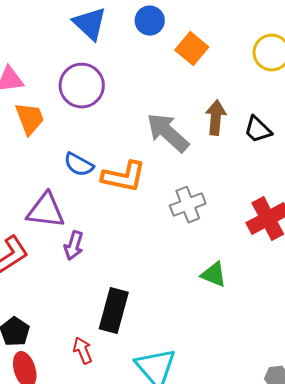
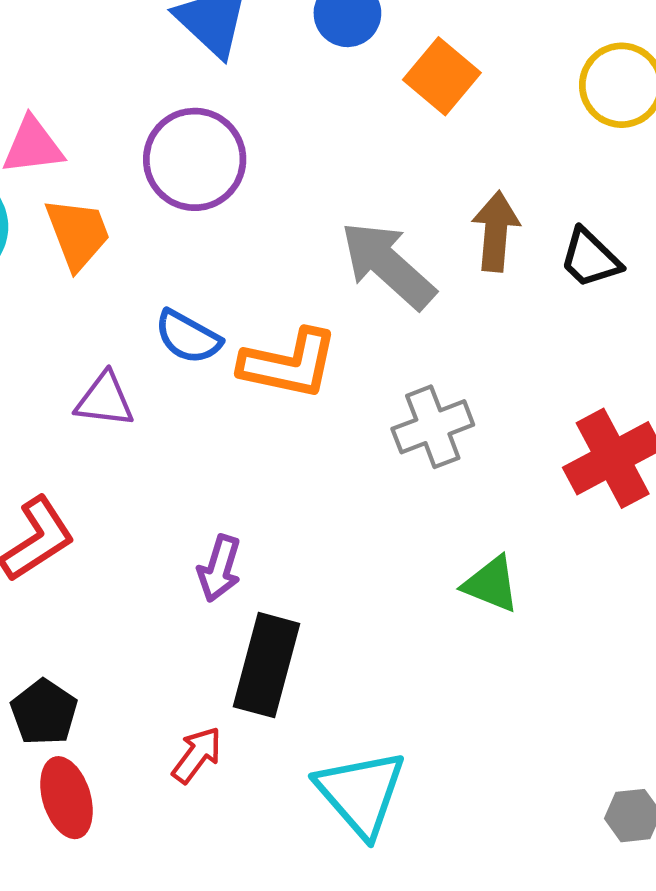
purple triangle: (46, 211) -> (105, 400), moved, size x0.7
purple arrow: (74, 246) -> (219, 568), moved
red arrow: (83, 351) -> (197, 755), turned 60

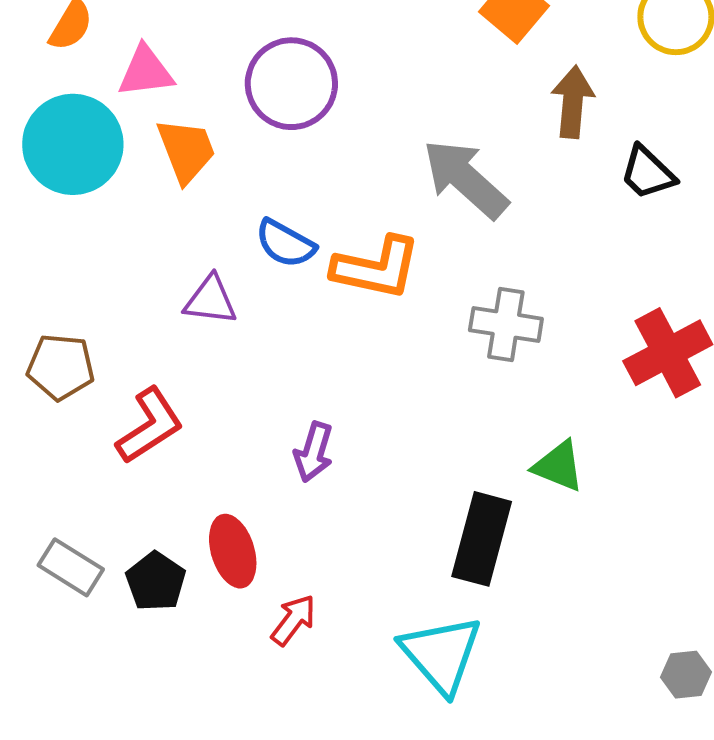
brown arrow: (496, 231) -> (573, 102), moved
gray cross: (433, 427) -> (506, 324), turned 30
black rectangle: (267, 665) -> (482, 539), moved
red ellipse: (67, 798) -> (233, 551), moved

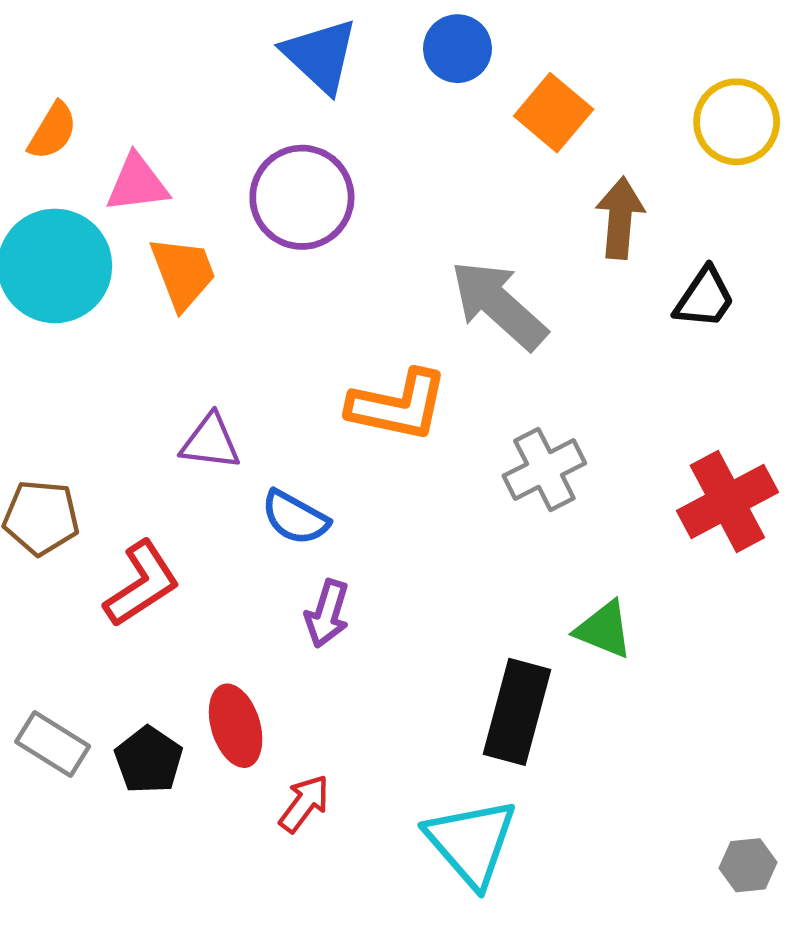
black trapezoid: (648, 173) -> (705, 298), turned -100
blue semicircle: (285, 244) -> (295, 518), moved
gray cross: (506, 324) -> (544, 470), turned -36

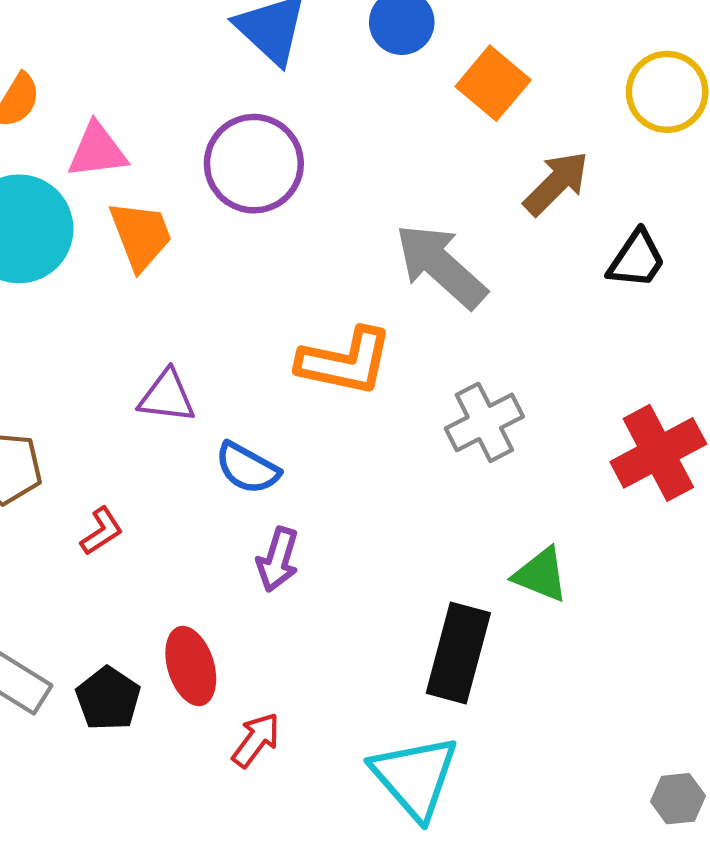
brown arrow: (620, 218) -> (556, 183), turned 40
red L-shape: (142, 584) -> (102, 531), size x0.6

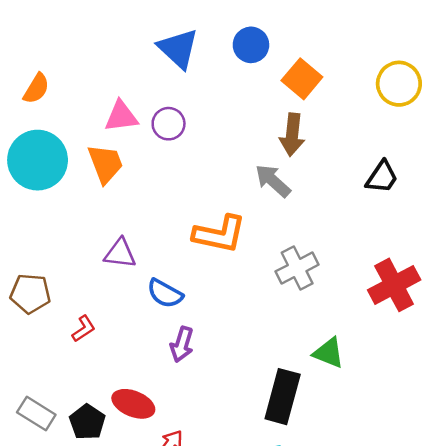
pink triangle: (97, 151) -> (121, 116), moved
purple circle: (254, 164) -> (169, 124), size x0.6
brown arrow: (556, 183) -> (292, 135), moved, turned 141
gray arrow: (441, 266) -> (273, 181), size x0.7
red ellipse: (191, 666) -> (133, 404), turned -51

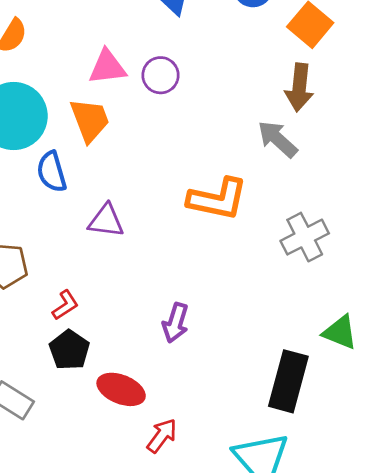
blue semicircle: (165, 293) -> (52, 172), moved, turned 45
black pentagon: (87, 422) -> (69, 350), moved

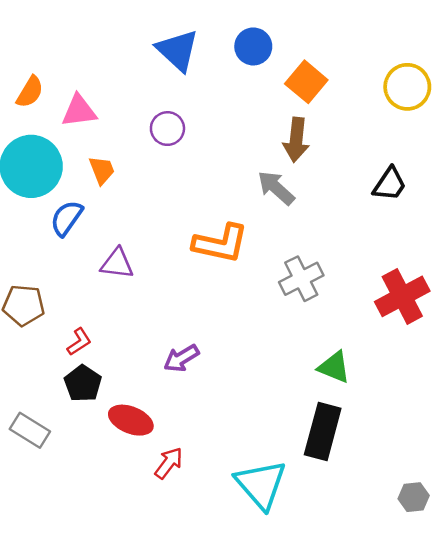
pink triangle: (107, 67) -> (79, 111), moved
orange trapezoid: (90, 120) -> (102, 170), size x0.7
blue semicircle: (52, 172) -> (66, 218), turned 51
purple arrow: (175, 323) -> (181, 358), turned 42
black rectangle: (288, 381) -> (323, 431), moved

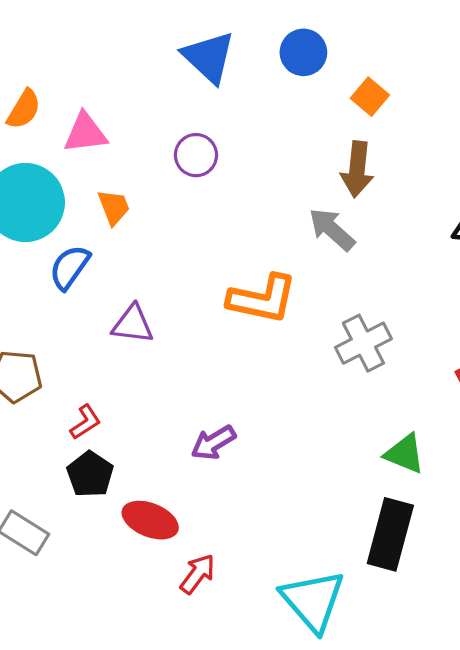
orange square: (306, 82) -> (370, 97), size x0.7

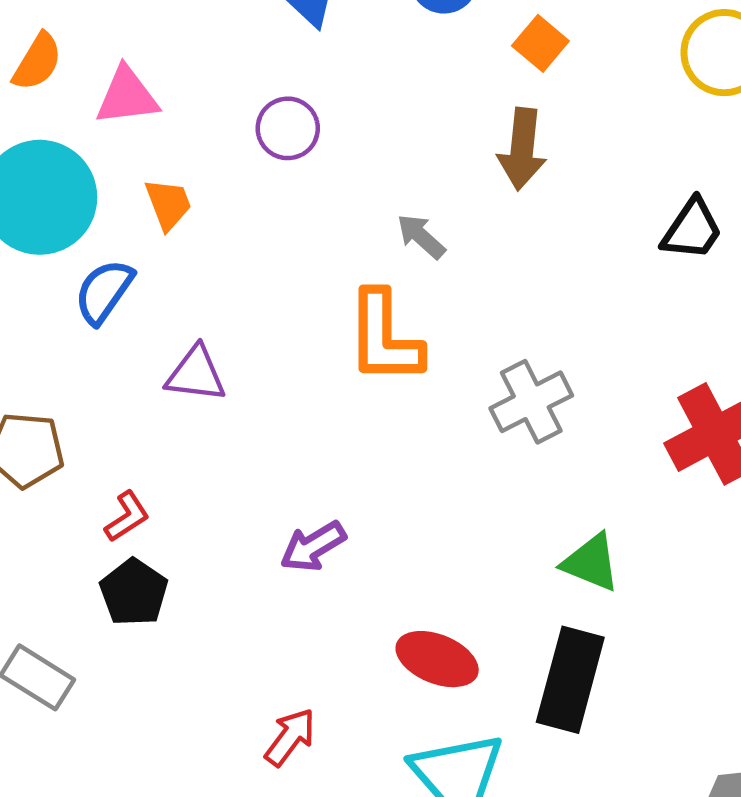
gray arrow: (332, 229) -> (421, 236), moved, size x0.7
orange L-shape: (262, 299) -> (384, 337), turned 78
red ellipse: (150, 520) -> (437, 659), moved

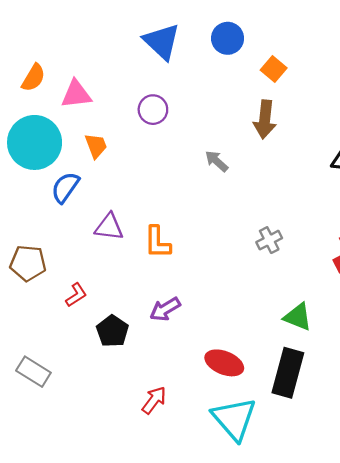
orange L-shape: (384, 337) -> (157, 242), moved, size x0.7
gray cross: (531, 402) -> (269, 240), size x0.7
black pentagon: (134, 592) -> (112, 331), moved

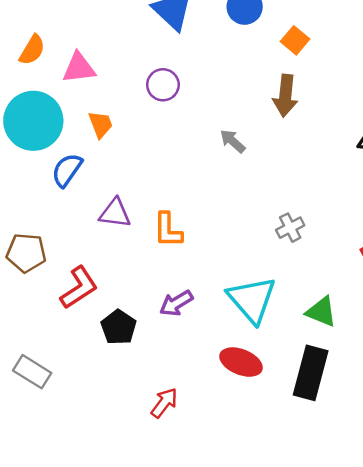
red L-shape: (76, 295) -> (79, 288), size x1.6
cyan triangle: (234, 419) -> (252, 300), moved

